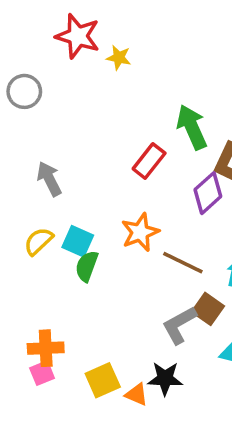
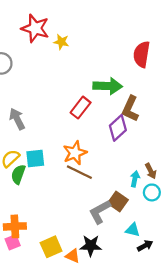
green arrow: (192, 127) -> (108, 86), turned 116
cyan square: (78, 241) -> (35, 158), turned -30
brown line: (183, 263) -> (79, 172), moved
green semicircle: (87, 266) -> (18, 174), moved

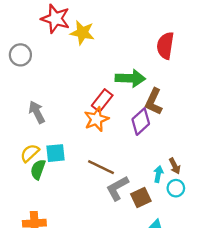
yellow star: (61, 42) -> (82, 33), size x1.5
orange star: (75, 153) -> (96, 119), moved
brown square: (118, 202) -> (141, 197), turned 30
gray L-shape: (100, 212) -> (117, 188), moved

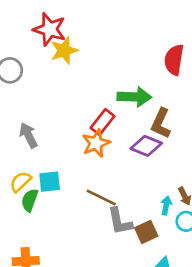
yellow star: (82, 33) -> (64, 50), moved, turned -30
purple diamond: (141, 122) -> (146, 146), turned 64
gray L-shape: (117, 188) -> (120, 221), turned -72

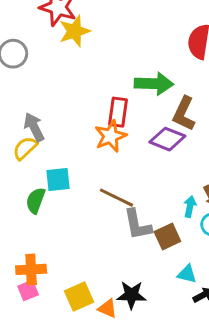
red rectangle: (103, 122) -> (118, 112), turned -30
yellow semicircle: (20, 182) -> (25, 148), moved

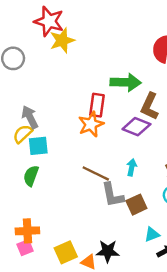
cyan square: (58, 180) -> (38, 146), moved
cyan arrow: (190, 207) -> (132, 167), moved
cyan triangle: (187, 274) -> (152, 234), turned -35

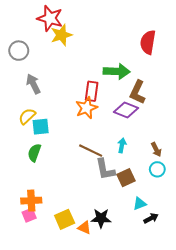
gray arrow: (30, 117) -> (33, 84), moved

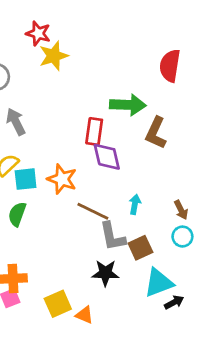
red star: (50, 18) -> (38, 33), size x0.7
orange star: (86, 108) -> (62, 179), moved, turned -30
purple diamond: (126, 110) -> (107, 157), moved, turned 55
cyan triangle: (140, 204) -> (159, 283), size x1.6
black star: (101, 218) -> (105, 273), moved

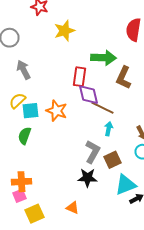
yellow star: (54, 56) -> (64, 31), moved
brown line: (93, 211) -> (102, 108), moved
gray L-shape: (112, 237) -> (92, 152), turned -140
yellow square: (58, 304) -> (34, 214), moved

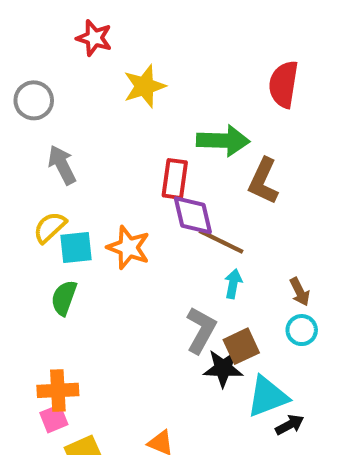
black star: (88, 178) -> (223, 368), moved

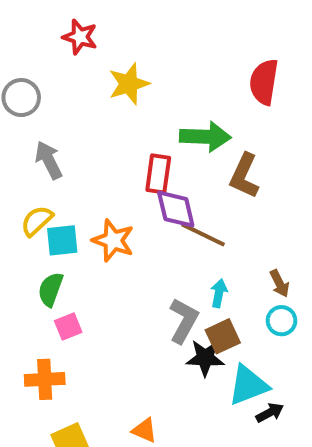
cyan arrow: (233, 284) -> (219, 293), moved
pink square: (54, 419) -> (68, 327), moved

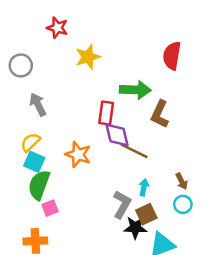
cyan square: (62, 240) -> (34, 162), moved, turned 30
green semicircle: (51, 289) -> (39, 185), size x1.4

